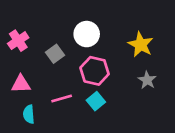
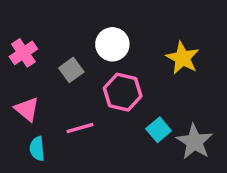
gray star: (147, 80) -> (194, 142), moved, size x1.5
pink triangle: (21, 84) -> (27, 109), turned 42
cyan square: (96, 101) -> (159, 130), moved

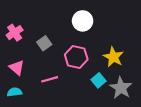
white circle: (112, 44) -> (83, 21), moved
yellow star: (183, 58) -> (113, 57), moved
cyan semicircle: (37, 149) -> (15, 92), moved, turned 88

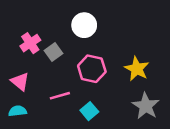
white circle: (83, 21) -> (84, 25), moved
pink cross: (15, 33) -> (30, 43), moved
cyan square: (98, 80) -> (89, 111), moved

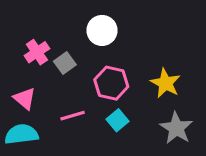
cyan semicircle: (18, 111) -> (21, 134), size x1.5
cyan square: (89, 111) -> (117, 120), moved

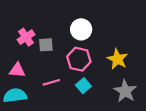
white circle: (102, 30) -> (81, 29), moved
gray square: (65, 63) -> (46, 45), turned 32
pink triangle: (25, 99) -> (17, 70), turned -35

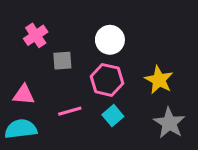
pink cross: (26, 37) -> (36, 35), moved

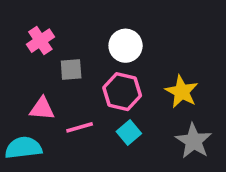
pink triangle: (24, 95) -> (42, 109), moved

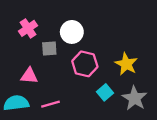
white circle: (126, 46) -> (72, 32), moved
pink line: (80, 127) -> (51, 104), moved
cyan square: (129, 132) -> (105, 92), moved

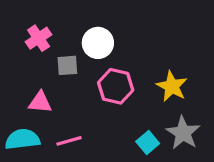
cyan square: (105, 92) -> (148, 143), moved

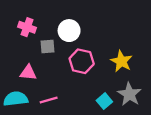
pink cross: (39, 38) -> (27, 27), turned -36

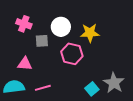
yellow star: (121, 61) -> (90, 33), moved, turned -30

